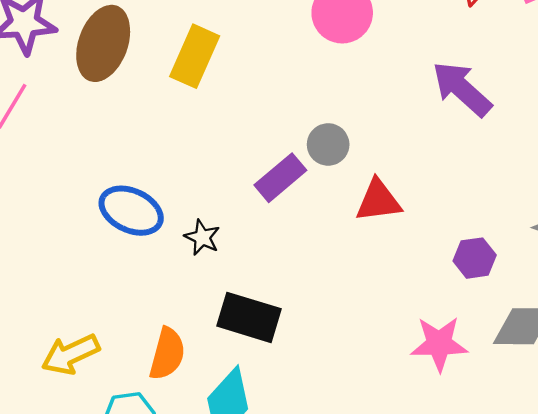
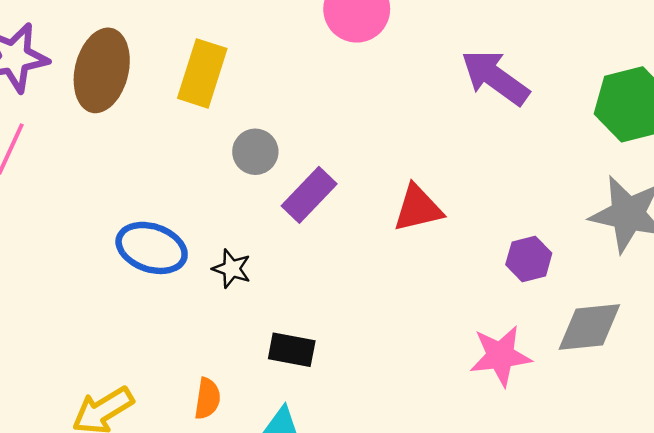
gray circle: (328, 144) -> (255, 152), moved
black rectangle: (249, 317) -> (292, 350), size x0.7
orange semicircle: (167, 354) -> (207, 399), size x0.7

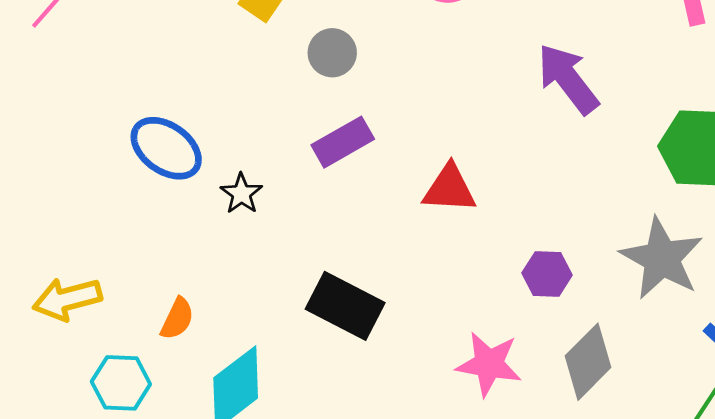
gray circle: (255, 152) -> (332, 53), moved
gray diamond: (589, 327) -> (588, 362), turned -56
black rectangle: (292, 350) -> (345, 306), moved, size x1.5

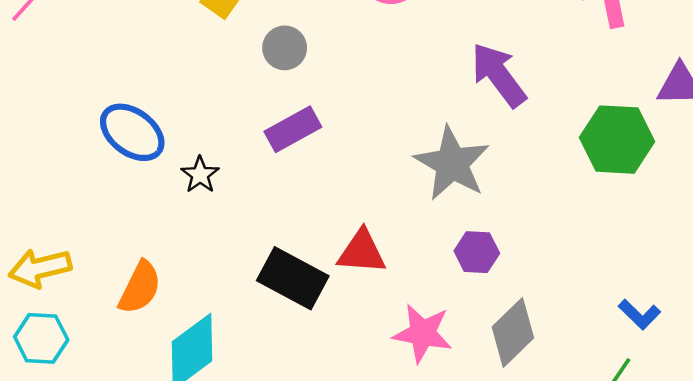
red triangle: (449, 189) -> (362, 252), moved
gray star: (662, 258) -> (452, 163), moved
orange semicircle: (177, 319) -> (140, 287), size x1.4
cyan hexagon: (121, 383) -> (41, 338), moved

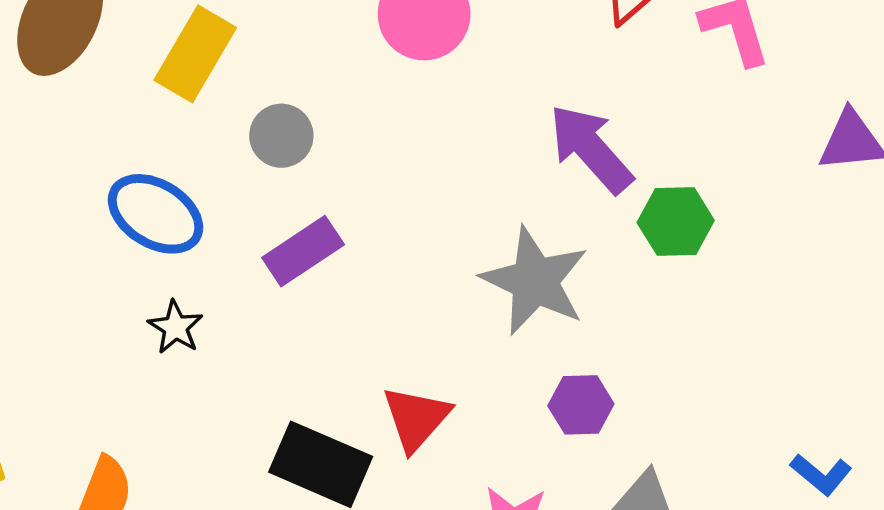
blue ellipse: (132, 132) -> (156, 214), moved
green hexagon: (617, 140) -> (676, 222), moved, size x0.7
red triangle: (362, 252) -> (416, 418), turned -48

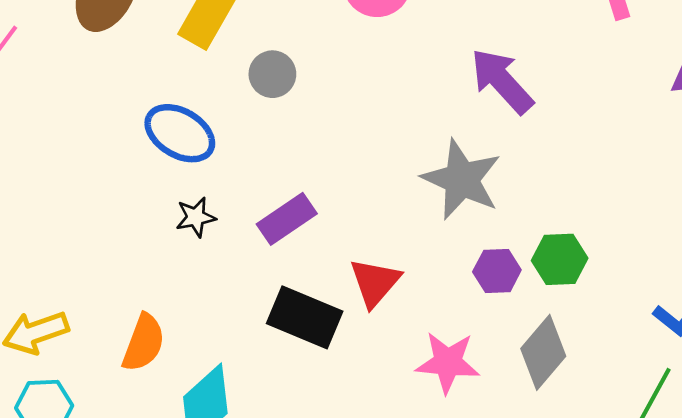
green hexagon: (676, 222) -> (560, 259), moved
purple rectangle: (303, 251) -> (287, 219), moved
black star: (176, 327) -> (196, 217), turned 30

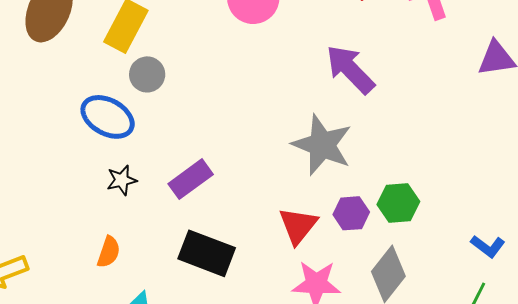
gray circle: (272, 74) -> (147, 74), moved
red triangle: (375, 282) -> (298, 226), moved
orange semicircle: (144, 343) -> (109, 252), moved, size x0.7

